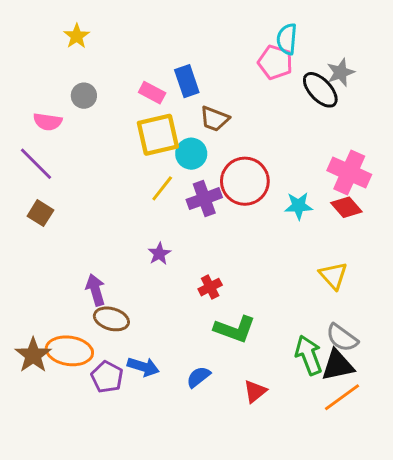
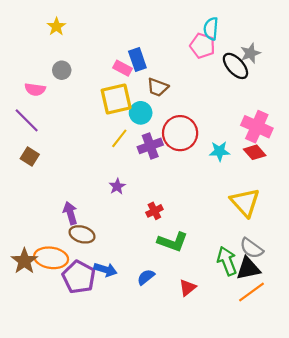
pink rectangle: (152, 93) -> (122, 68), moved
yellow triangle: (333, 275) -> (245, 202), size x1.4
purple pentagon: (107, 377) -> (79, 277), size x1.4

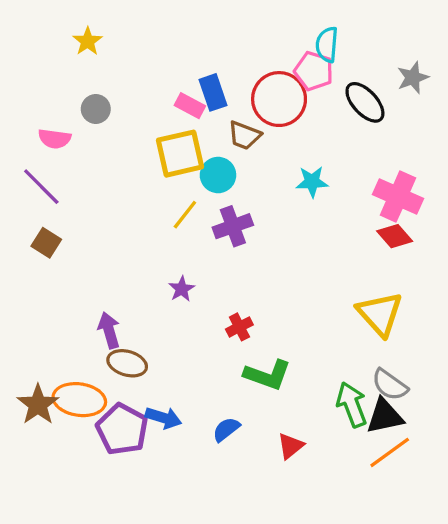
gray star: (250, 53) -> (413, 78), moved
red circle: (180, 133) -> (279, 99), moved
cyan star: (219, 151) -> (312, 182), moved

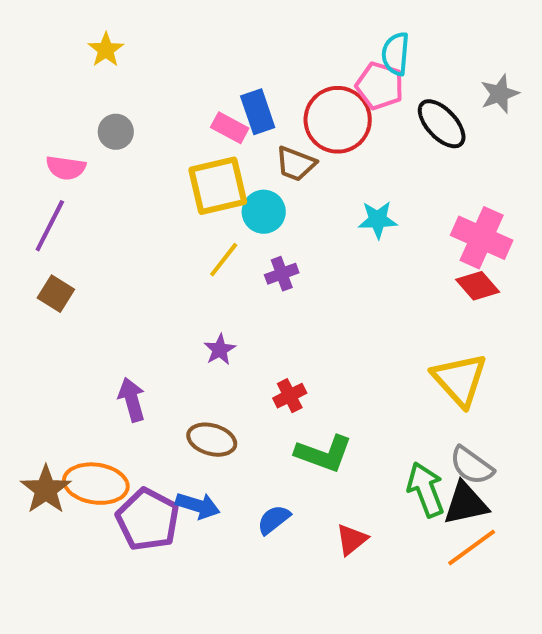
purple line: (41, 187) -> (50, 226), turned 72
purple cross: (233, 226) -> (282, 274), size x0.7
brown ellipse: (127, 363) -> (212, 440), moved

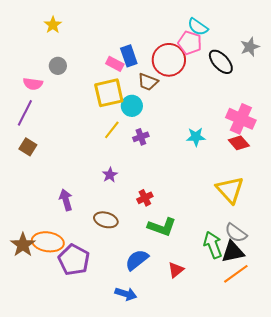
cyan semicircle: (396, 54) -> (198, 27), turned -60
cyan star: (378, 220) -> (196, 137), moved
blue arrow: (198, 506) -> (126, 294), moved
blue semicircle: (274, 520) -> (137, 260), size x1.4

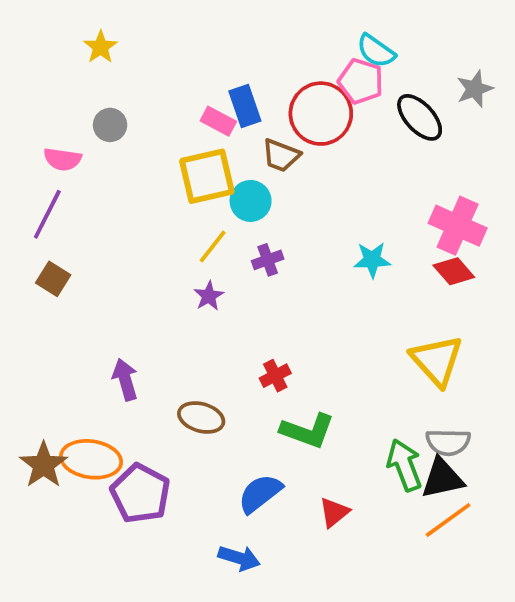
purple star: (110, 175) -> (209, 296), moved
gray semicircle: (236, 233) -> (448, 442), turned -35

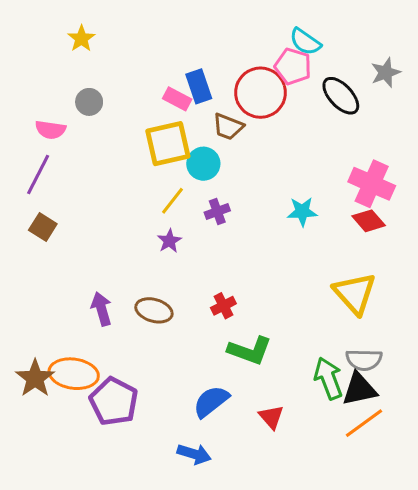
brown ellipse: (201, 417) -> (154, 310), moved
red triangle: (334, 512) -> (271, 417), turned -32

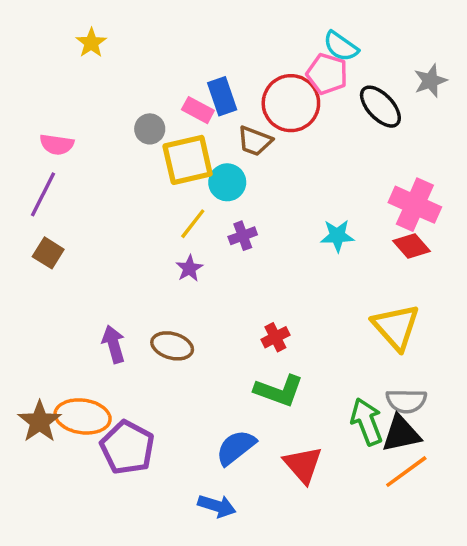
gray circle: (89, 102) -> (150, 129), moved
red cross: (223, 306) -> (275, 337), moved
red triangle: (271, 417) -> (303, 465), size x1.4

